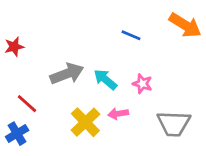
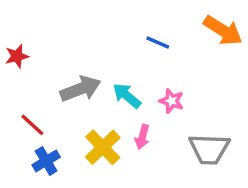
pink arrow: (118, 114) -> (142, 137), turned -66
blue cross: (17, 134) -> (46, 161), moved

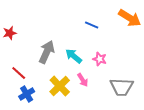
gray arrow: (80, 89) -> (47, 52), turned -45
pink arrow: (142, 137) -> (83, 80), turned -48

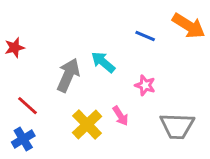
blue line: (92, 25) -> (145, 36), moved
cyan arrow: (74, 56) -> (103, 62), moved
blue cross: (27, 94) -> (23, 139), moved

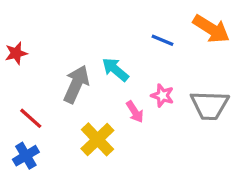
pink arrow: (120, 116) -> (135, 112), moved
gray trapezoid: (177, 126) -> (210, 105), moved

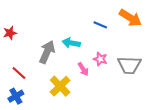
cyan arrow: (115, 69) -> (71, 43), turned -30

